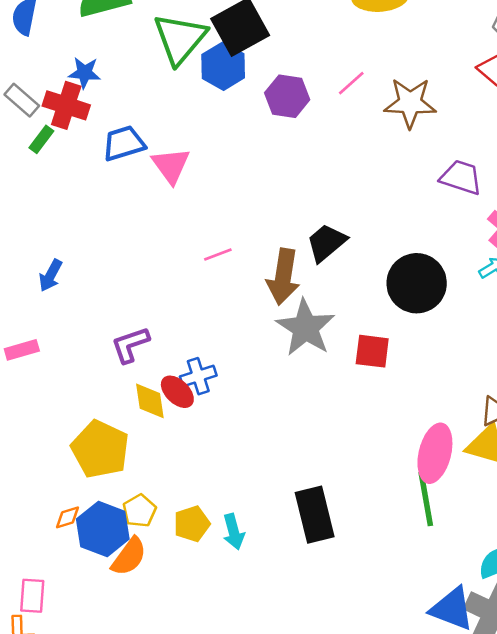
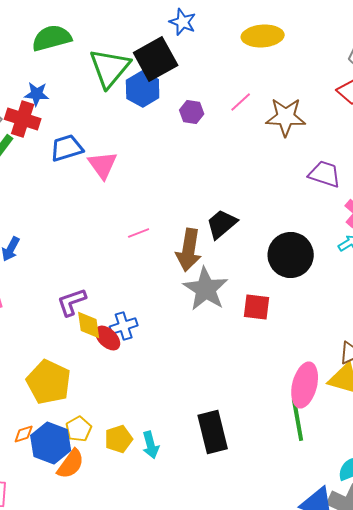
purple hexagon: (287, 96) -> (192, 112), size x0.7
yellow diamond: (150, 401) -> (89, 325), moved

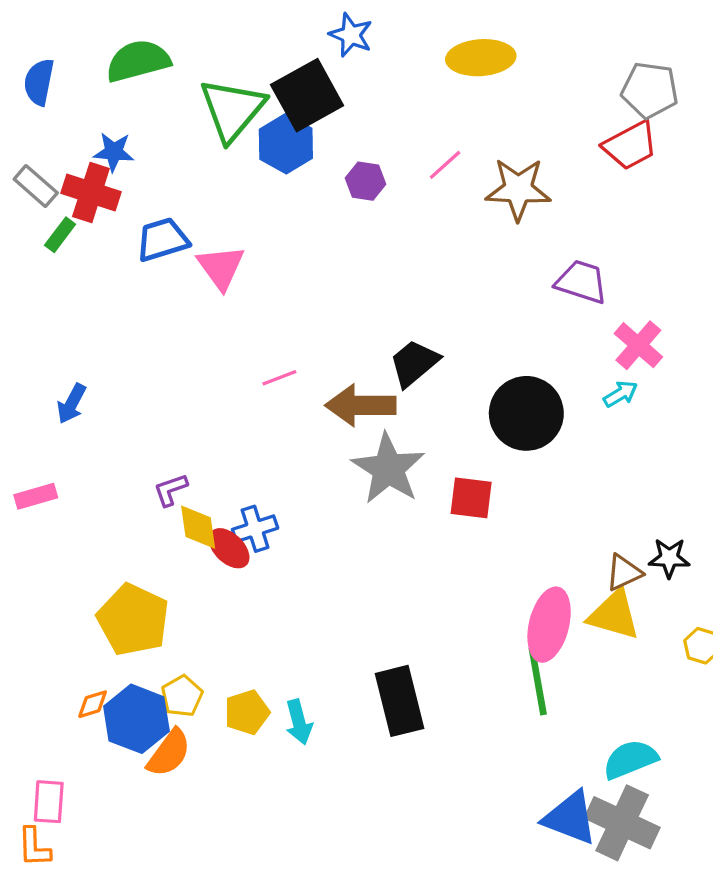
brown arrow: (189, 250) -> (361, 405), turned 81
purple L-shape: (72, 302) -> (171, 490), size x0.7

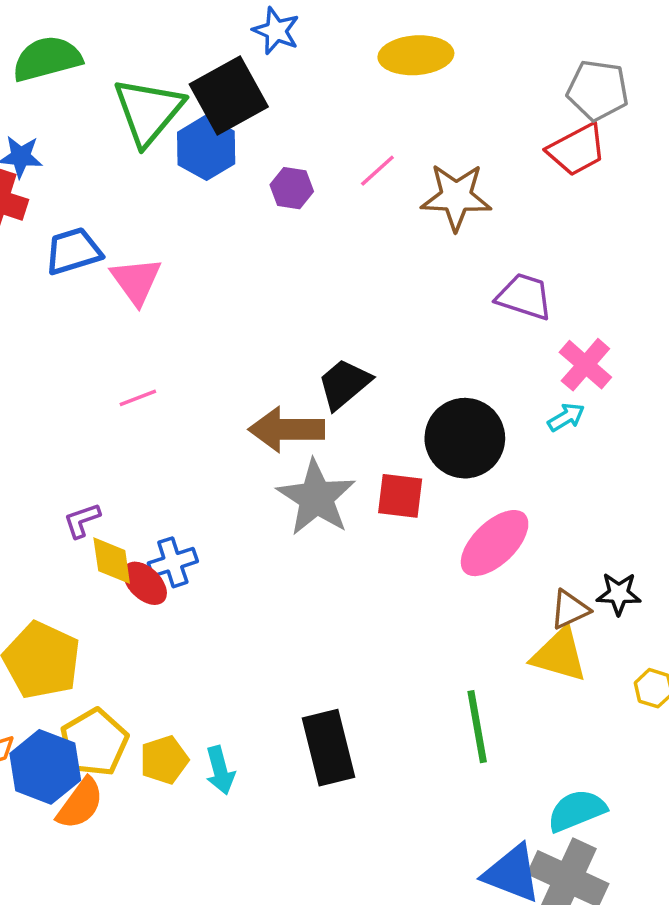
pink line: (279, 378) -> (138, 398), moved
red square: (471, 498) -> (400, 496), moved
pink ellipse: (549, 625) -> (495, 543), moved, turned 32
yellow pentagon: (182, 696) -> (94, 742), size x1.5

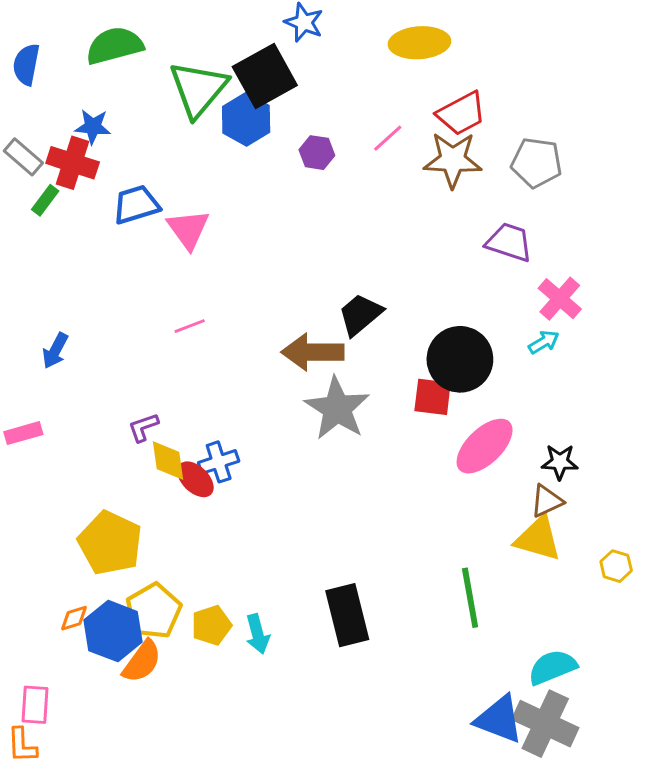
gray pentagon: (598, 90) -> (537, 163), moved
red trapezoid: (577, 150) -> (461, 114), moved
red square: (400, 496) -> (433, 397), moved
black star: (619, 594) -> (560, 462), moved

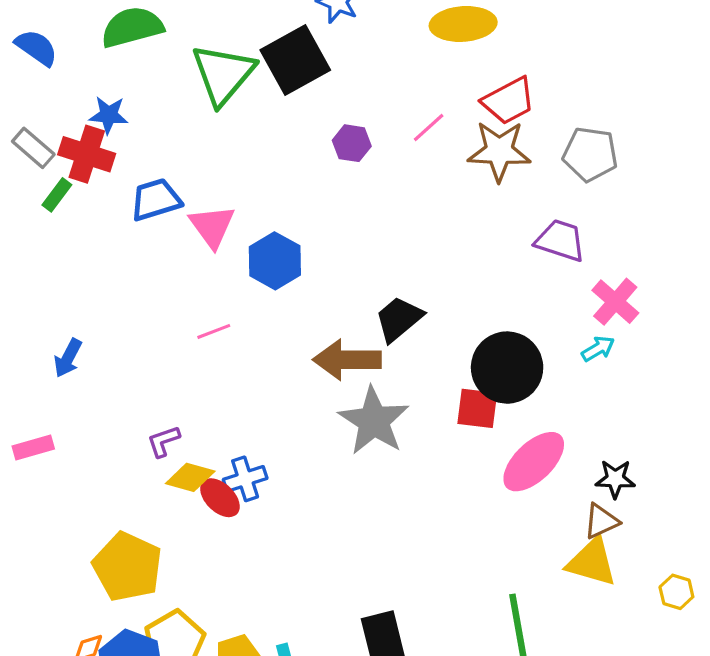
blue semicircle: (26, 64) -> (36, 48), turned 114
blue hexagon: (246, 119) -> (275, 261), moved
yellow diamond: (168, 461) -> (190, 477), turned -66

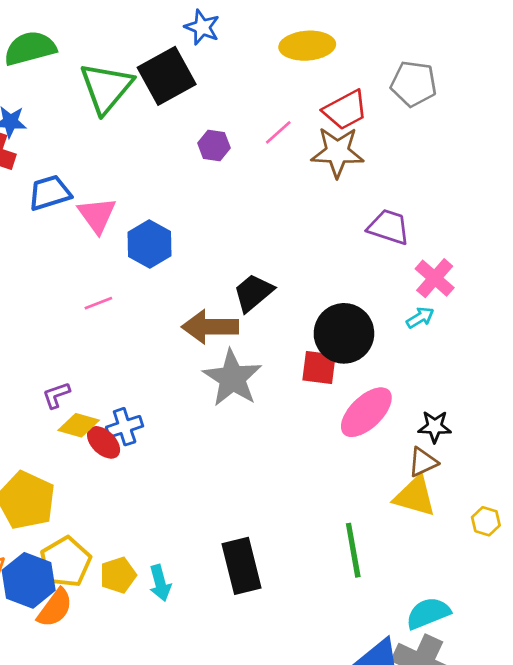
gray pentagon: (590, 154) -> (414, 84), moved

